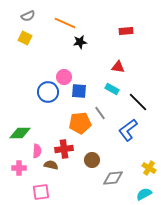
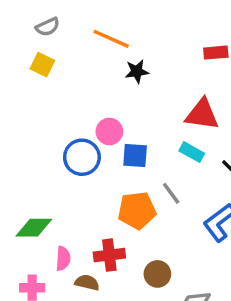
red triangle: (118, 67) -> (202, 114), size x1.5

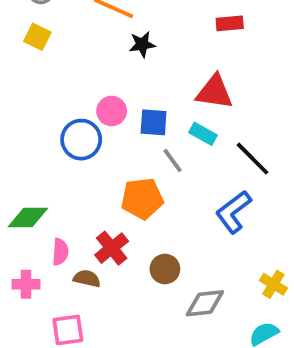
blue square: (135, 156) -> (154, 122), moved
gray line: (171, 193) -> (173, 160), moved
red cross: (109, 255) -> (112, 248), turned -32

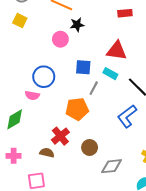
pink circle: (112, 111) -> (60, 39), moved
gray line: (173, 160) -> (94, 88), turned 64
green diamond: (28, 218) -> (15, 119), turned -30
pink semicircle: (60, 252) -> (32, 95), moved, turned 96

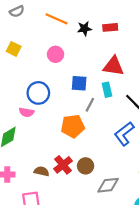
red rectangle: (125, 13) -> (110, 27), moved
yellow square: (20, 20) -> (14, 49), moved
black star: (77, 25) -> (84, 29), moved
cyan rectangle: (110, 74) -> (107, 90), turned 48
red cross: (60, 136) -> (63, 165), moved

